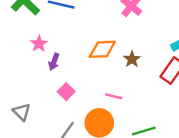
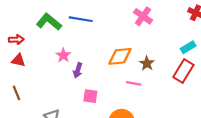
pink square: (66, 92) -> (90, 96), turned -32
pink line: (114, 96) -> (134, 83), moved

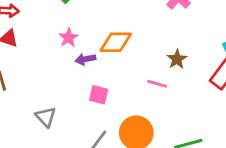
orange diamond: (120, 56) -> (116, 42), moved
purple arrow: (78, 70) -> (85, 59), turned 56

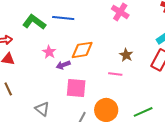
pink square: (99, 95) -> (76, 88), size x1.5

